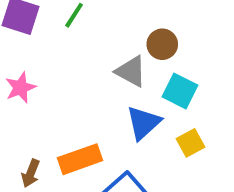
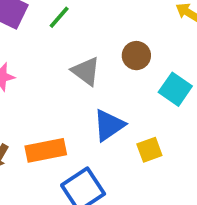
gray triangle: (131, 71) -> (86, 71), moved
cyan square: (180, 91) -> (175, 89), moved

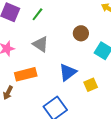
gray triangle: (86, 71) -> (41, 44), moved
orange rectangle: (46, 150) -> (26, 74), moved

